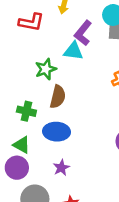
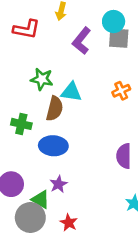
cyan triangle: (73, 51) -> (71, 92), moved
green star: (46, 69) -> (42, 79), turned 30
green triangle: (22, 145) -> (41, 200), moved

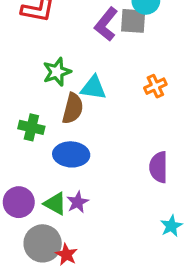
gray square: (119, 38) -> (133, 21), moved
green star: (42, 79) -> (57, 72), turned -30
green triangle: (41, 200) -> (55, 204), moved
red star: (69, 223) -> (66, 255), moved

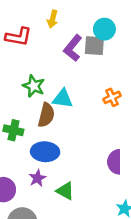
green star: (57, 72) -> (34, 86), turned -30
purple star: (78, 202) -> (37, 178), moved
green triangle: (55, 204) -> (65, 191), moved

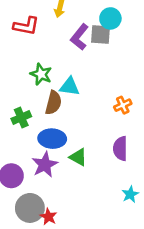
orange cross: (112, 97) -> (123, 105), moved
green cross: (13, 130) -> (21, 118), turned -36
purple star: (37, 178) -> (45, 165), size x1.5
green triangle: (65, 191) -> (78, 157), moved

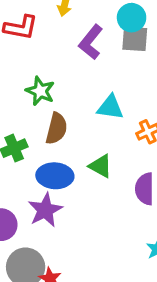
gray square: (100, 35) -> (135, 39), moved
cyan triangle: (70, 87) -> (110, 107), moved
green triangle: (78, 157) -> (101, 166), moved

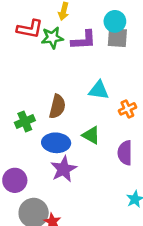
purple L-shape: (91, 42) -> (84, 40), turned -132
green star: (40, 91) -> (52, 38), moved, turned -30
purple star: (45, 210) -> (64, 169), moved

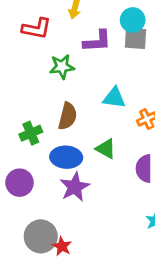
green star: (52, 38) -> (62, 67), moved
purple circle: (15, 180) -> (20, 183), moved

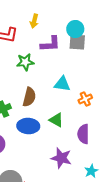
purple star: (75, 187) -> (61, 158), moved, turned -30

